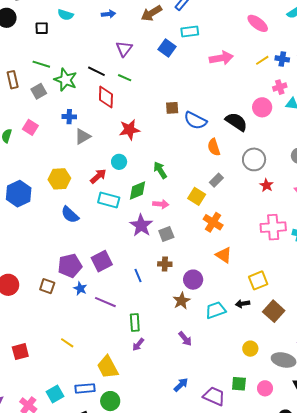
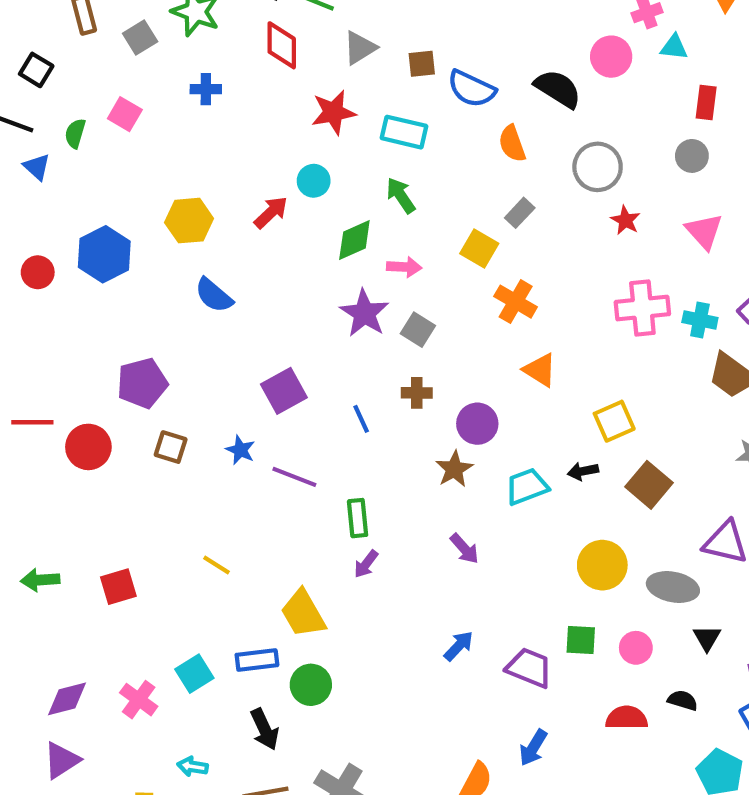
gray triangle: (83, 136) -> (360, 48), moved
cyan rectangle: (109, 200) -> (404, 132), moved
gray square: (166, 234) -> (418, 330), turned -35
purple pentagon: (70, 266) -> (142, 383), moved
yellow circle: (250, 349) -> (602, 565), size x1.5

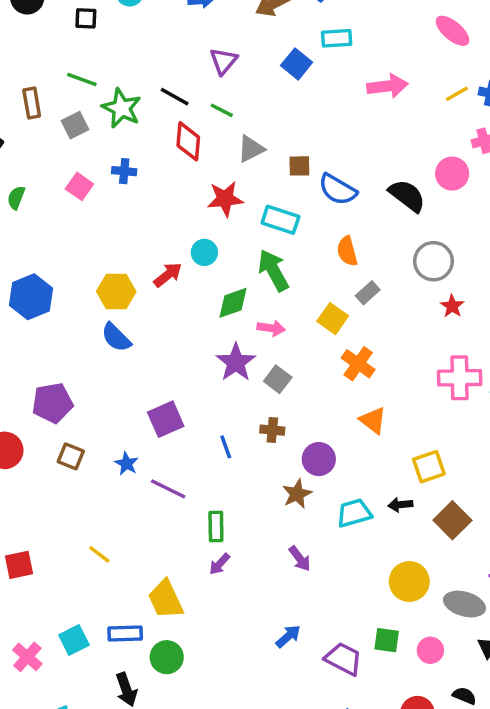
pink square: (125, 114) -> (79, 186), moved
orange semicircle: (512, 144) -> (347, 251), moved
green arrow: (401, 195) -> (273, 270), size x1.4
yellow hexagon: (189, 221) -> (116, 292), moved

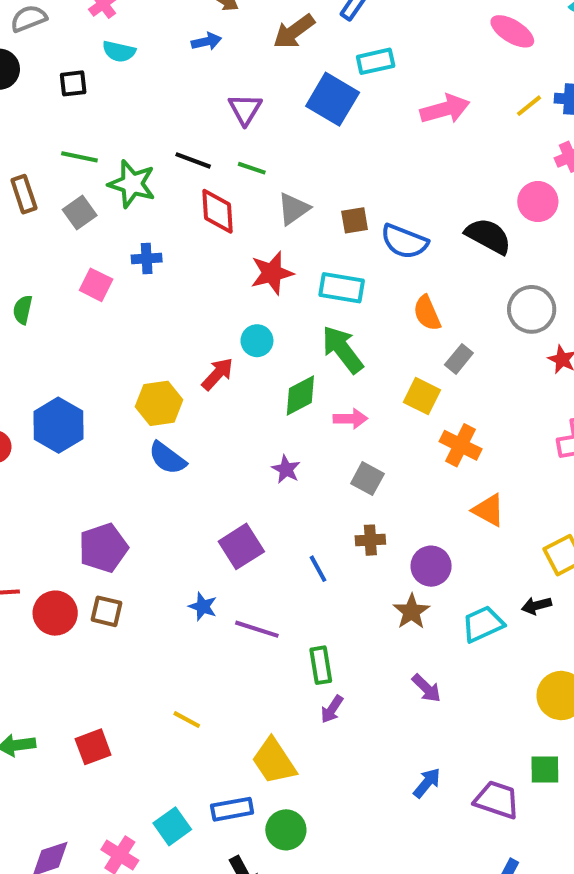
blue square: (297, 64) -> (333, 99), size x1.4
purple star: (236, 362) -> (286, 469), moved, size x0.6
brown square: (71, 456) -> (106, 611), moved

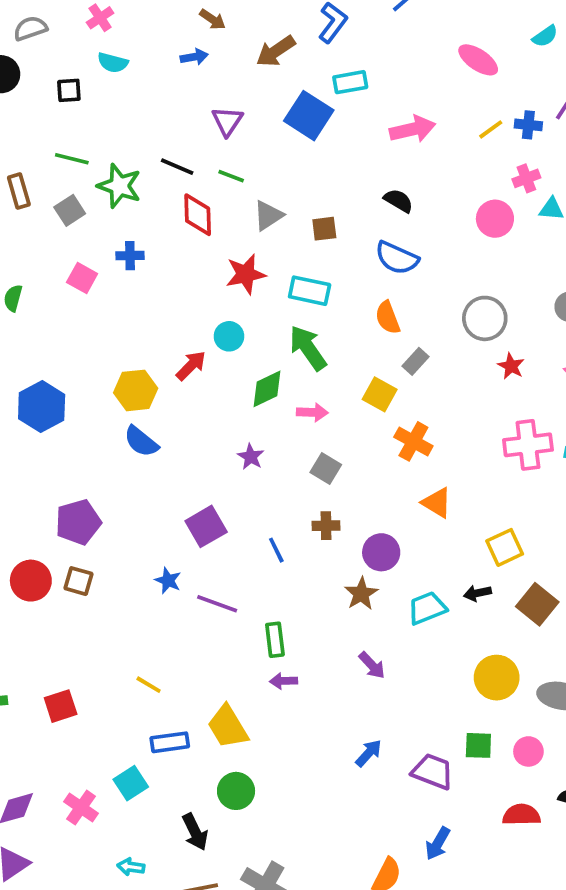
black semicircle: (488, 236) -> (399, 201), moved, size x0.7
blue semicircle: (404, 241) -> (397, 258), moved
purple arrow: (332, 709) -> (284, 681), turned 52
blue rectangle: (232, 809) -> (170, 742), moved

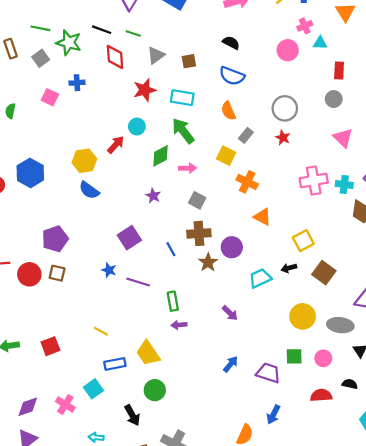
red star: (511, 366) -> (283, 138), moved
brown cross: (326, 526) -> (199, 233), size x1.5
brown star: (361, 594) -> (208, 262), moved

